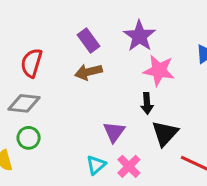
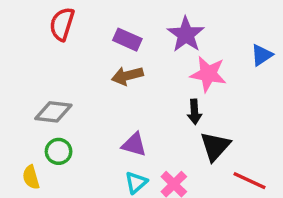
purple rectangle: (88, 40) -> (127, 40), turned -30
red semicircle: (32, 63) -> (62, 24), moved
purple triangle: (114, 132) -> (134, 145), moved, turned -50

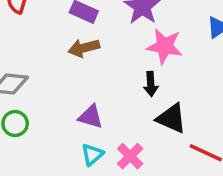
black triangle: (215, 146) -> (171, 118), turned -48

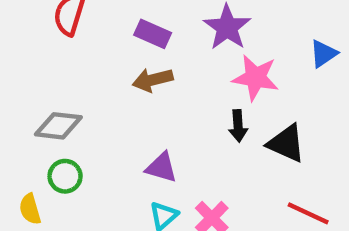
black triangle: (171, 118) -> (286, 143), moved

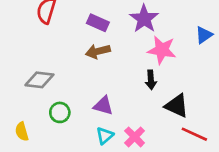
black triangle: (286, 143) -> (177, 106), moved
green circle: (65, 176) -> (60, 112), moved

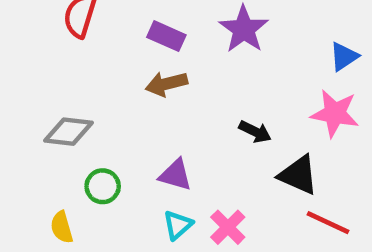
pink star: (162, 50) -> (335, 113), moved
black arrow: (151, 80) -> (255, 132), turned -60
yellow semicircle: (22, 132) -> (62, 227), moved

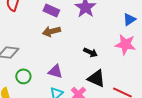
black triangle: (298, 175) -> (96, 78), moved

